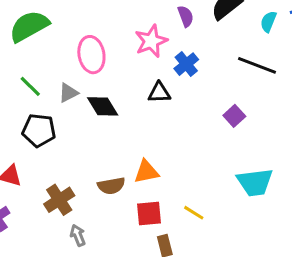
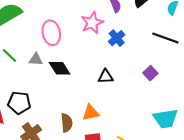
gray triangle: (68, 93) -> (36, 59), turned 32
black triangle: (159, 93) -> (106, 77), moved
black pentagon: (39, 130) -> (19, 103), moved
brown semicircle: (111, 186) -> (67, 123), turned -84

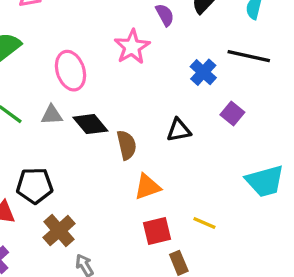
blue cross: (117, 38) -> (203, 72), moved
black triangle: (106, 77) -> (179, 130), moved
brown semicircle: (67, 123) -> (127, 145), moved

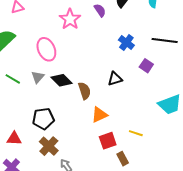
pink star: (132, 47) -> (70, 19), moved
black line: (249, 56) -> (165, 40), moved
gray triangle: (52, 115) -> (38, 77), turned -40
black pentagon: (35, 186) -> (43, 119), moved

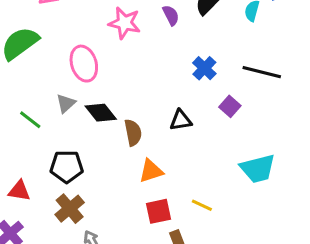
pink star: (70, 19) -> (124, 23), turned -30
green line: (13, 79) -> (30, 120), moved

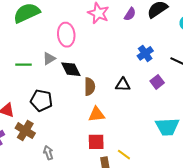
purple semicircle: (171, 15) -> (130, 14), turned 48
green line: (30, 120) -> (23, 65), turned -49
yellow line: (202, 205) -> (124, 155), moved
brown cross: (70, 209) -> (25, 131), moved, turned -30

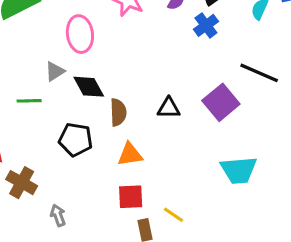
blue cross: (145, 53) -> (206, 25), moved
green line: (23, 65) -> (29, 101), moved
purple square: (157, 82) -> (221, 102), size x1.6
black pentagon: (41, 100) -> (76, 140), moved

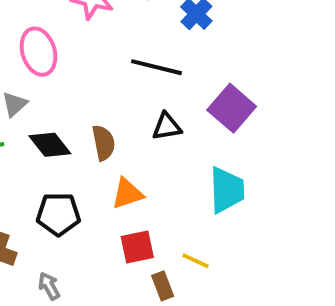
black line: (259, 73) -> (157, 67), moved
black diamond: (89, 87) -> (50, 145), moved
black pentagon: (76, 140) -> (58, 214), moved
cyan trapezoid: (239, 170) -> (227, 190), moved, turned -78

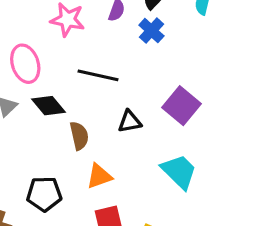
black line: (157, 67) -> (98, 75), moved
black diamond: (50, 145) -> (49, 106), moved
cyan trapezoid: (227, 190) -> (179, 172), turned -42

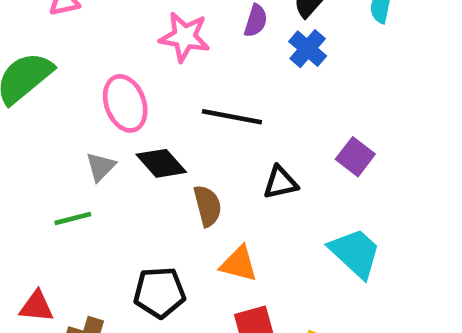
purple square: (182, 106) -> (355, 157), size x0.7
orange triangle: (99, 176) -> (239, 264), turned 36

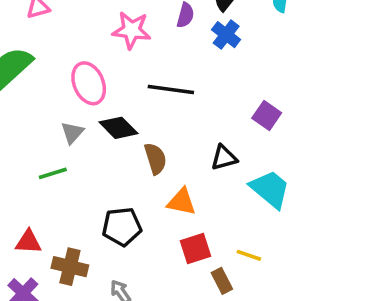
black triangle: (280, 183) -> (224, 158), moved

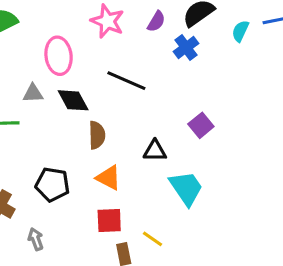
gray triangle: (72, 133) -> (33, 93), turned 30

